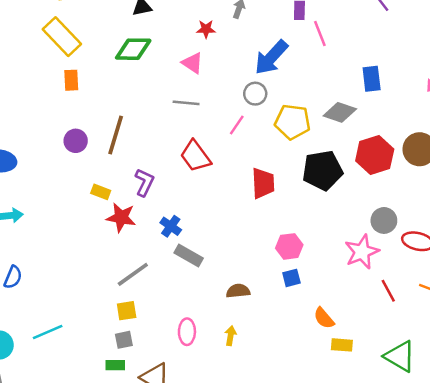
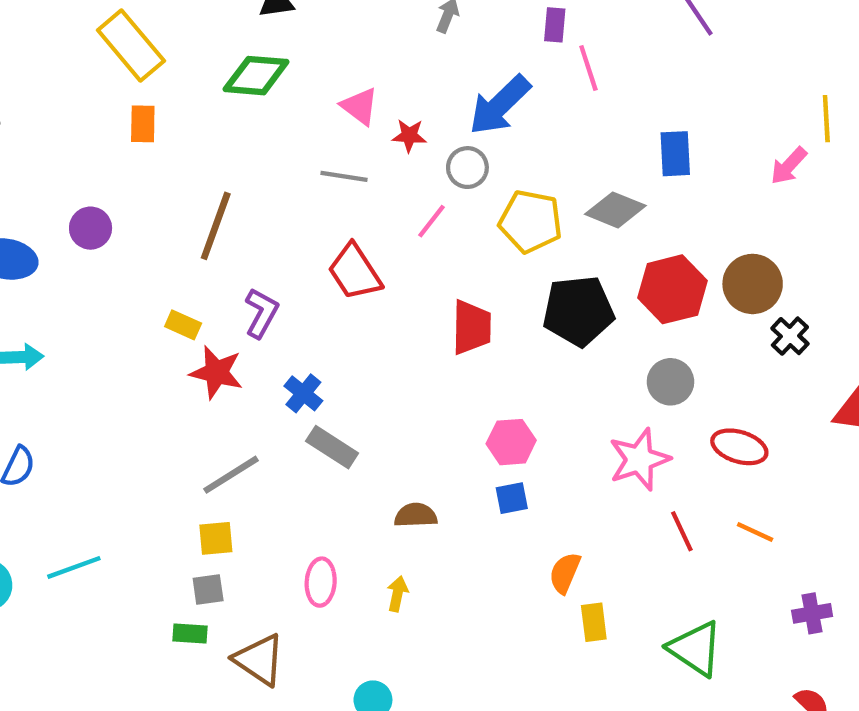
red star: (206, 29) -> (409, 136), moved
purple circle: (76, 141) -> (91, 228), moved
gray circle: (384, 220) -> (670, 382), moved
orange semicircle: (324, 318) -> (565, 573), turned 60
yellow rectangle: (342, 345) -> (594, 622), turned 75

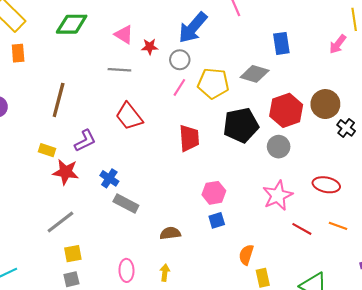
pink line: (431, 221) -> (179, 87), moved
purple L-shape: (261, 313) -> (85, 141), turned 40
gray circle: (670, 382) -> (279, 147), moved
gray line: (231, 475) -> (60, 222), moved
red line: (682, 531) -> (302, 229), turned -30

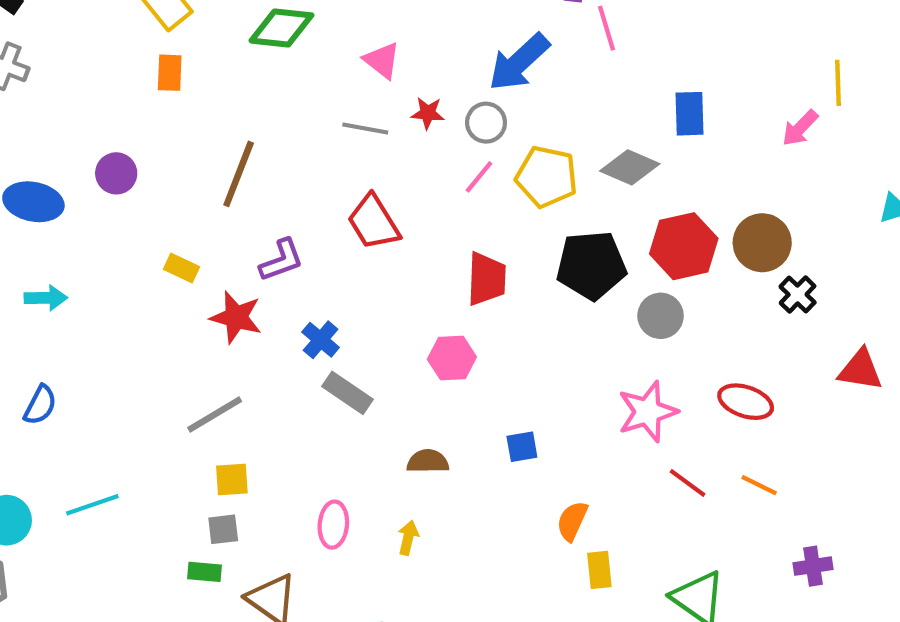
red star: (150, 47) -> (428, 113), moved
yellow rectangle: (47, 150) -> (181, 268), moved
pink hexagon: (214, 193) -> (452, 358), moved

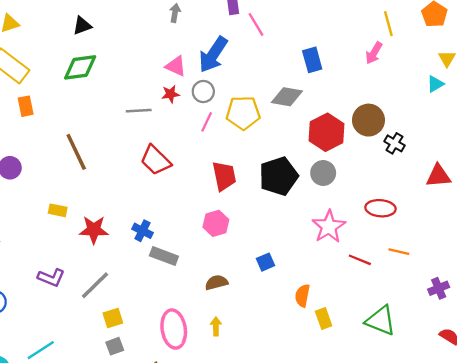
pink triangle: (382, 60) -> (176, 66), moved
brown line: (239, 174) -> (76, 152), turned -33
purple L-shape: (281, 260) -> (51, 278), moved, turned 56
black pentagon: (591, 265) -> (279, 176), moved
pink ellipse: (333, 525) -> (174, 329), size x1.5

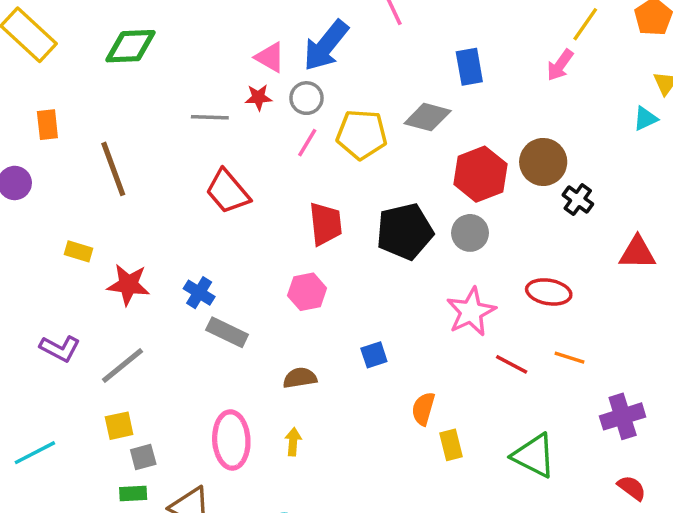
yellow line: (388, 24) -> (585, 24), turned 45
orange rectangle: (26, 106) -> (47, 125), moved
purple cross: (439, 288) -> (623, 416), size x1.4
yellow square: (113, 318) -> (119, 426), moved

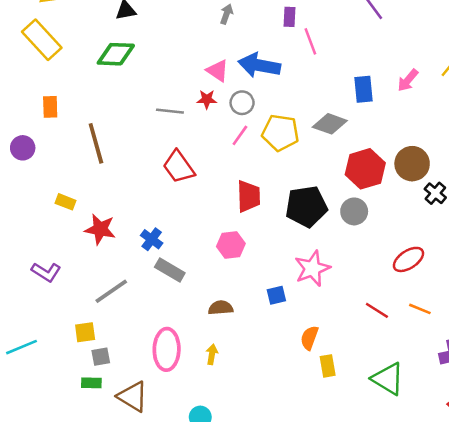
blue arrow: (326, 46) -> (259, 65), turned 57
pink arrow: (560, 65) -> (408, 80), moved
red ellipse: (549, 292) -> (408, 259), turned -48
pink star: (471, 312) -> (312, 268), moved
gray line: (123, 365) -> (111, 291), moved

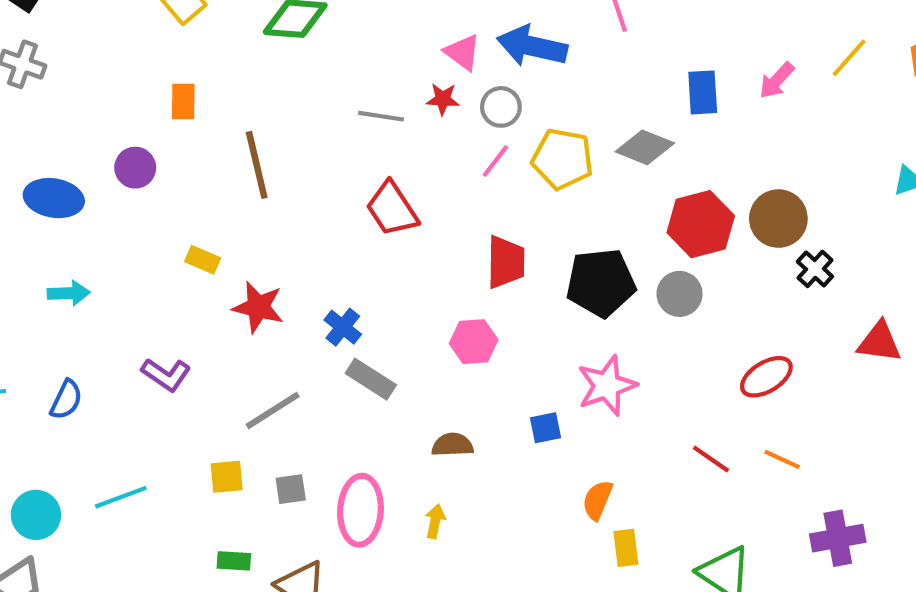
gray square: (101, 357) -> (291, 489), moved

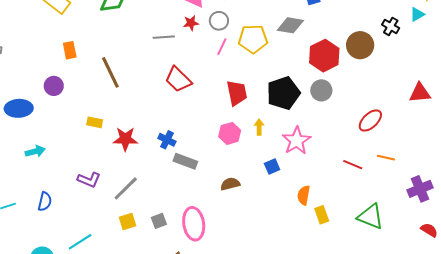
black cross: (815, 269) -> (391, 26), moved
gray line: (273, 411) -> (126, 188), moved
yellow arrow: (435, 521) -> (259, 127), moved

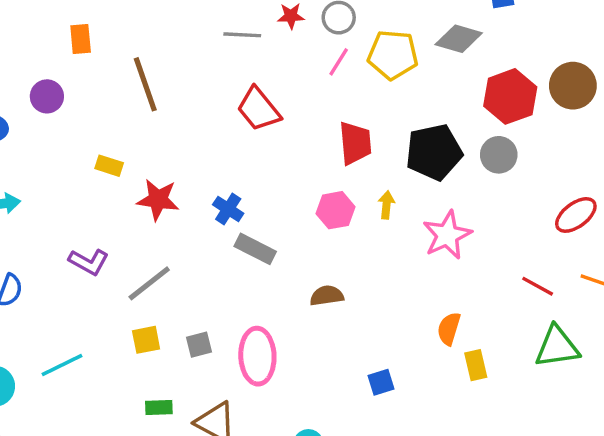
blue square: (272, 167) -> (381, 382), moved
green triangle: (371, 217) -> (557, 347), moved, turned -36

